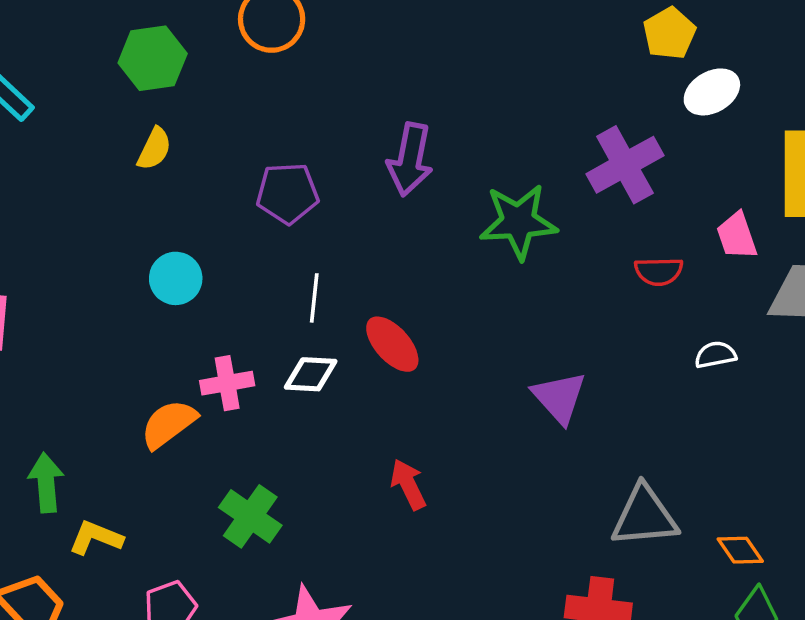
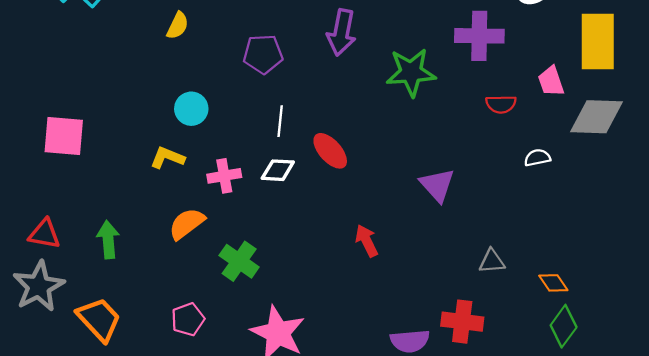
purple cross: (625, 165) -> (479, 36), turned 30
orange semicircle: (169, 424) -> (187, 224), moved
red arrow: (408, 484) -> (367, 241), moved
gray triangle: (644, 516) -> (492, 261), size x0.6
yellow L-shape: (96, 538) -> (167, 158), moved

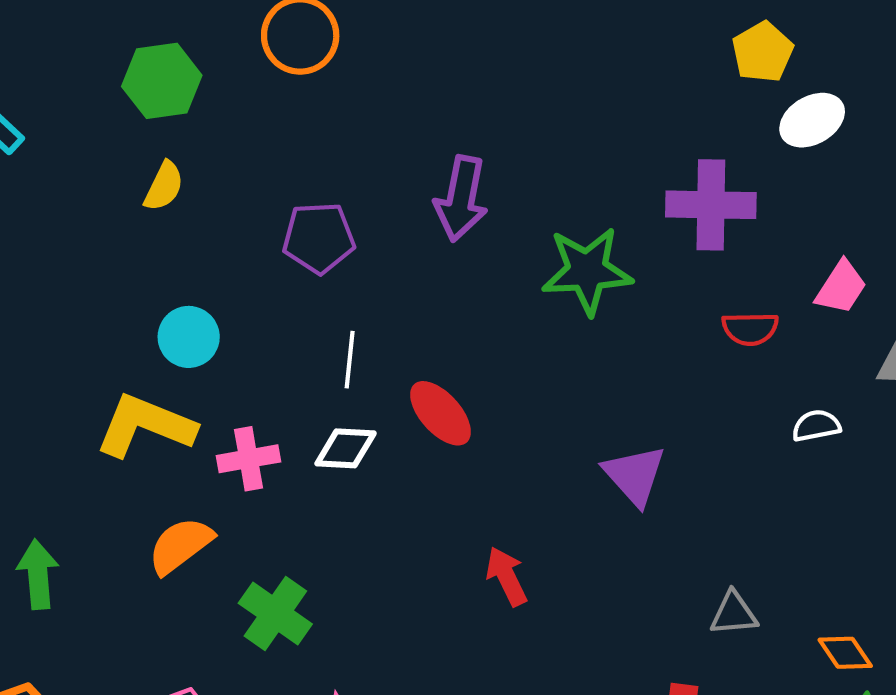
pink trapezoid: (551, 81) -> (841, 287), turned -128
yellow L-shape: (167, 158) -> (145, 426), size x1.6

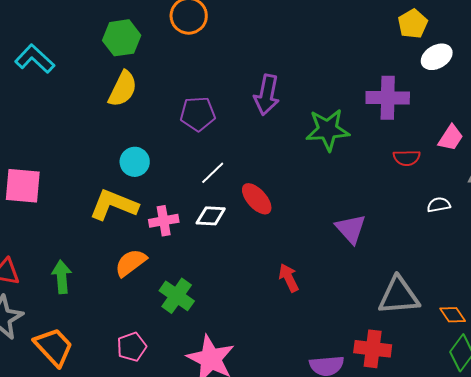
yellow semicircle: (164, 186) -> (123, 89), size x1.5
white line: (350, 360) -> (213, 173), turned 40
gray triangle: (734, 614) -> (399, 296), size x1.8

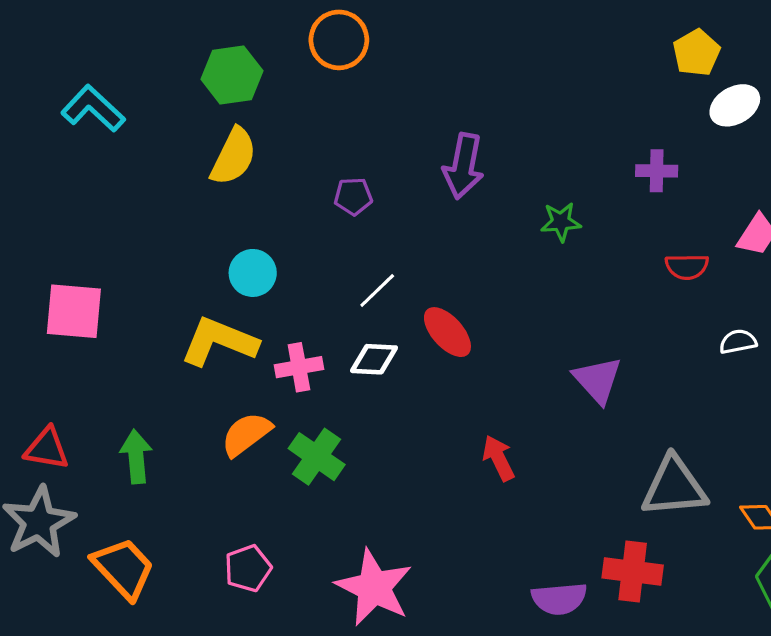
purple cross: (388, 98) -> (657, 171), size x0.6
purple pentagon: (198, 114) -> (353, 196), size x0.7
green star: (328, 130) -> (561, 222), size x0.6
green cross: (177, 296) -> (317, 457), moved

